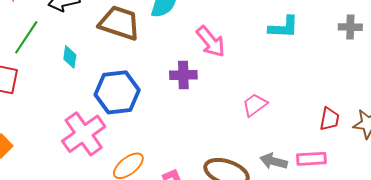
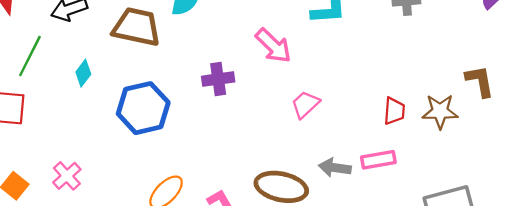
pink arrow: (211, 42) -> (273, 46), moved
cyan diamond: (70, 57) -> (83, 73), turned 35
pink cross: (84, 134) -> (67, 176), moved, size x0.6

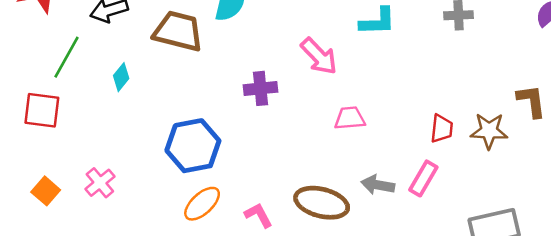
pink trapezoid: (305, 104) -> (350, 118), turned 36
blue hexagon: (143, 108) -> (193, 146), moved
pink rectangle: (378, 160) -> (423, 178), turned -52

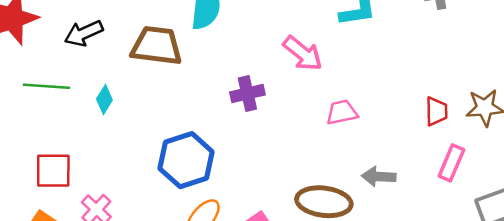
green line: (67, 57) -> (47, 86), turned 72
red square: (42, 110) -> (53, 171), moved
pink rectangle: (423, 178) -> (451, 163), moved

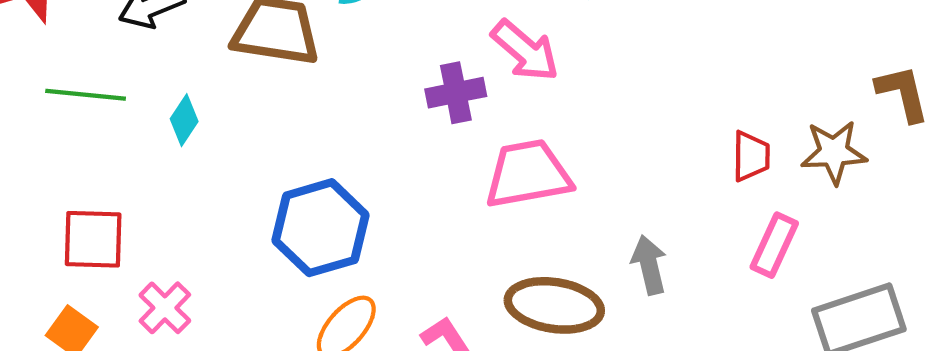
purple cross: (247, 93) -> (456, 93), moved
pink trapezoid: (342, 112) -> (528, 174), moved, size x1.6
gray arrow: (379, 177) -> (649, 265), turned 72

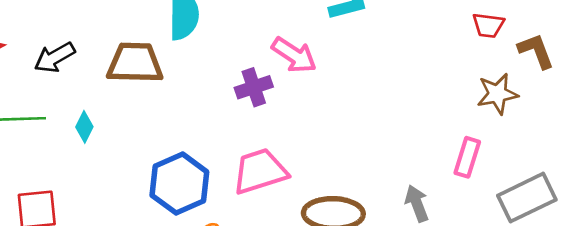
red trapezoid: (751, 156) -> (488, 25), moved, turned 104
pink trapezoid: (528, 174) -> (260, 171), moved
gray arrow: (649, 265) -> (417, 203), moved

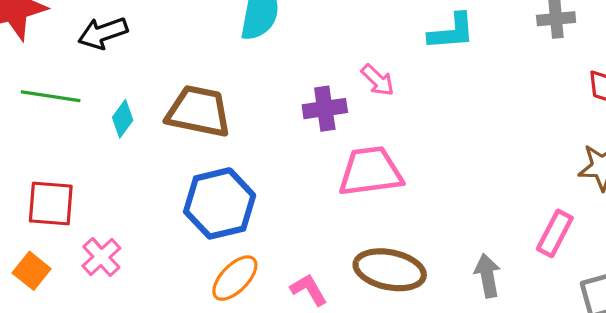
pink arrow: (294, 55) -> (378, 80), size x0.7
brown trapezoid: (135, 63) -> (199, 111), moved
pink trapezoid: (260, 171) -> (370, 171), moved

